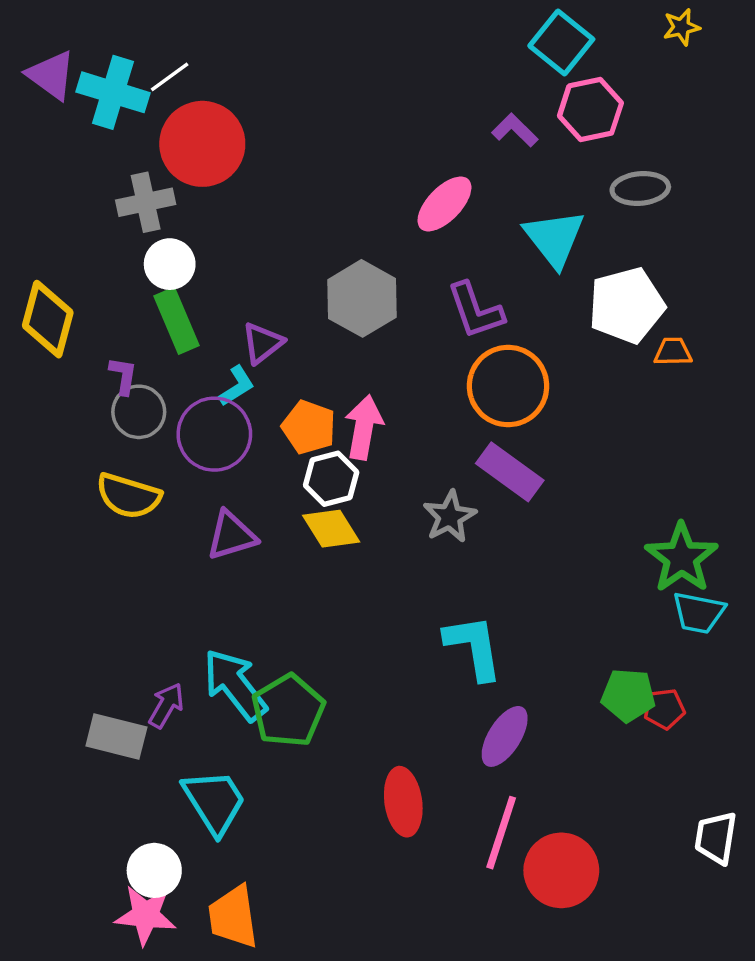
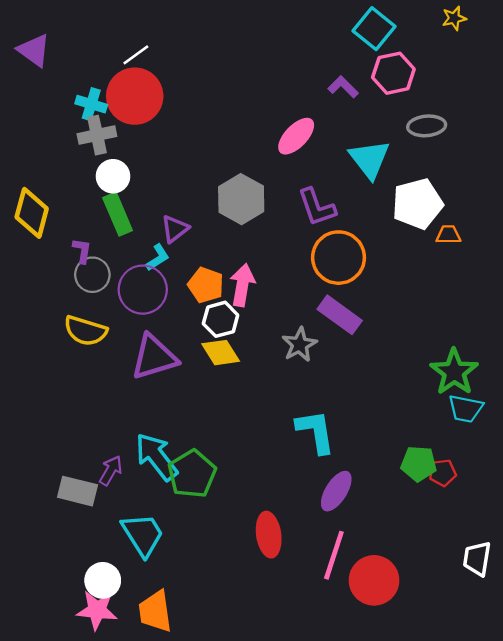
white line: (170, 77) -> (136, 55), moved
cyan cross: (113, 92) -> (91, 104), moved, size x0.7
purple triangle: (232, 535) -> (154, 357), size x1.4

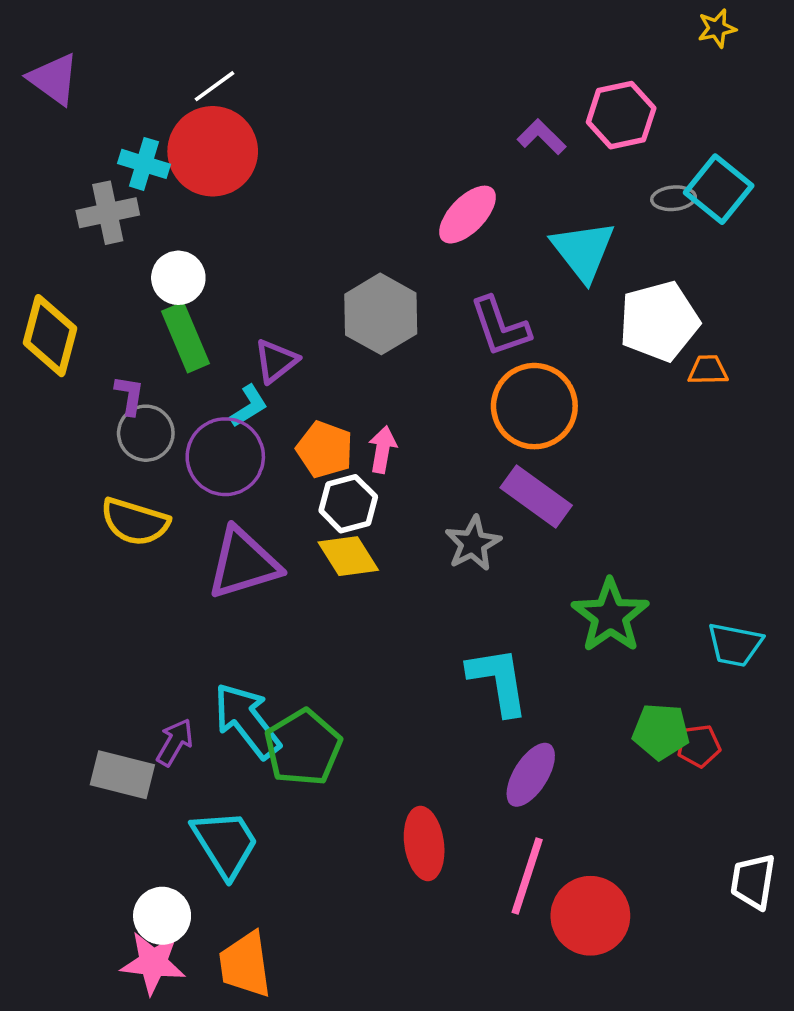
cyan square: (374, 29) -> (719, 189), moved
gray ellipse: (427, 126) -> (674, 198), size x0.7
gray cross: (97, 135) -> (108, 213), moved
pink arrow: (242, 285) -> (383, 449), size x0.7
green star: (454, 372) -> (610, 616), moved

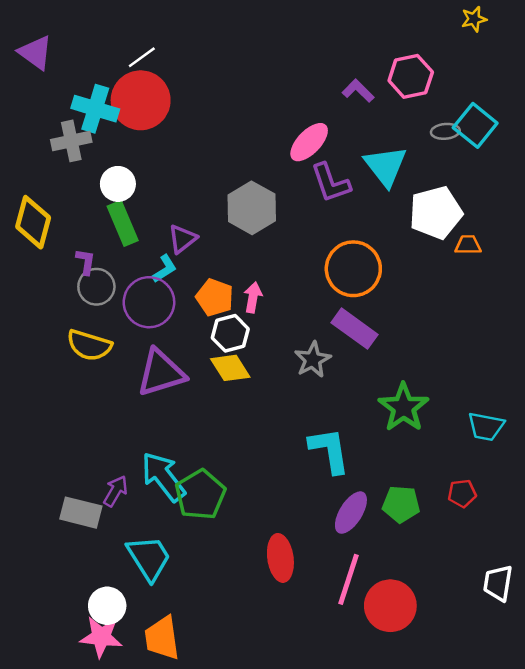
cyan cross: (144, 164) -> (95, 109), size x1.4
purple L-shape: (500, 327) -> (331, 183), moved
green pentagon: (661, 731) -> (401, 504), moved

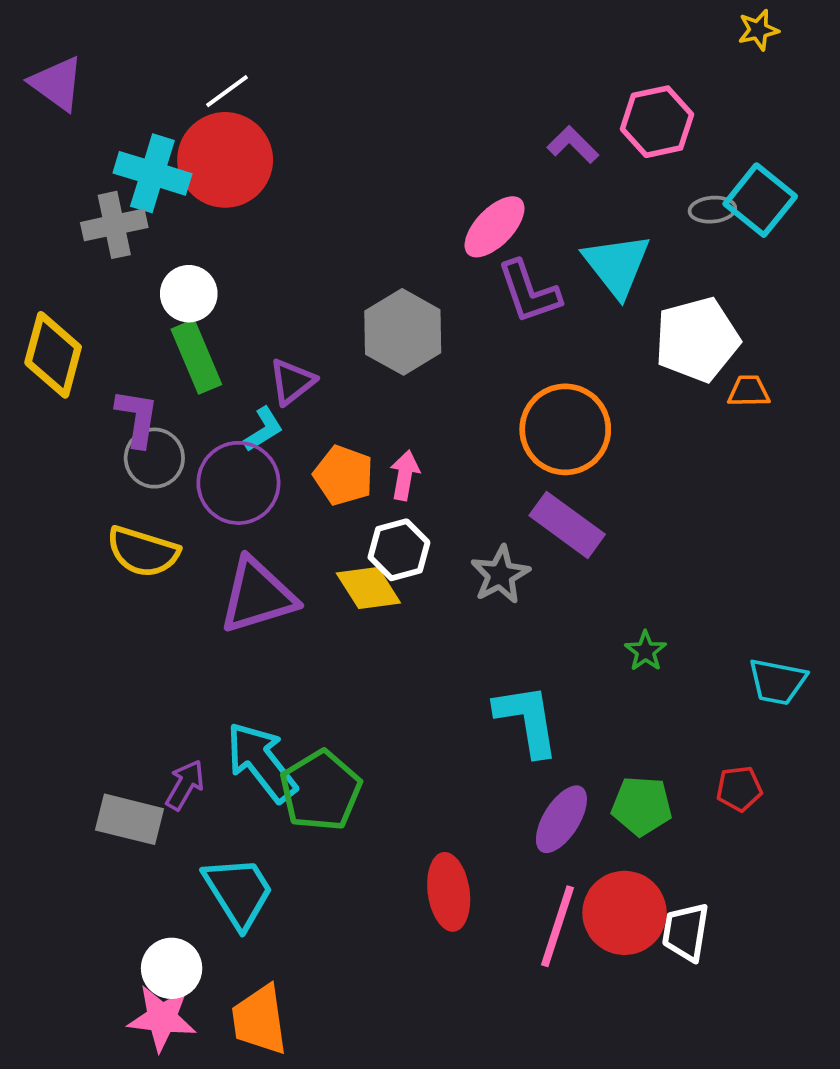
purple L-shape: (86, 262) -> (137, 418), size x1.4
white hexagon: (230, 333) -> (399, 550), moved
green star: (403, 407) -> (646, 651), size x0.5
white trapezoid: (498, 583) -> (686, 932), moved
red circle: (390, 606) -> (624, 913), moved

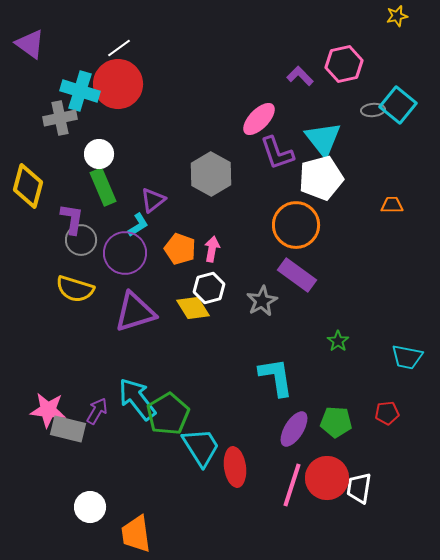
white pentagon: (697, 340) -> (321, 178), moved
cyan trapezoid: (238, 892) -> (201, 447), moved
pink star: (162, 1018) -> (48, 410), moved

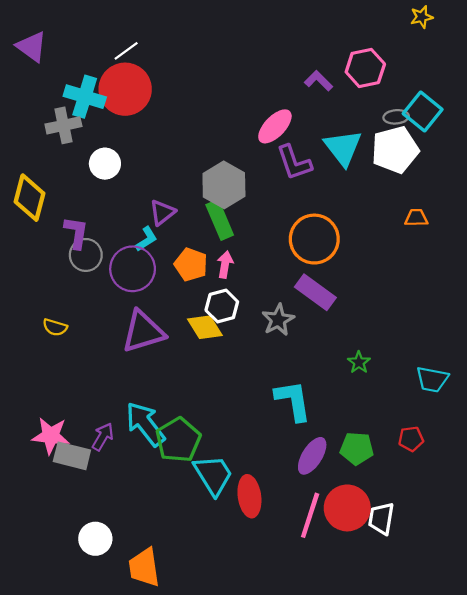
white pentagon: (321, 178) -> (395, 150), moved
green rectangle: (103, 187) -> (220, 220), moved
yellow semicircle: (75, 289) -> (55, 327), moved, size x0.6

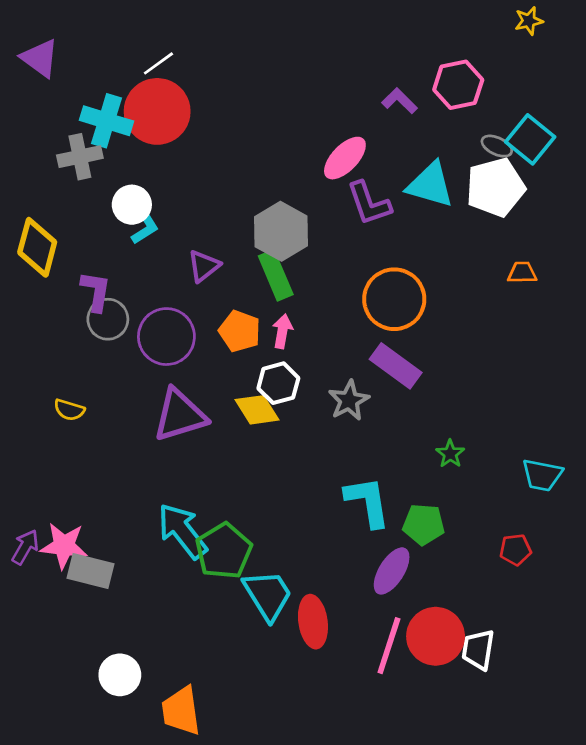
gray ellipse: (396, 117) -> (497, 146), turned 30
cyan triangle: (343, 148) -> (430, 185), turned -36
cyan L-shape: (146, 239) -> (145, 229), moved
purple arrow: (103, 437) -> (25, 547), moved
green pentagon: (357, 448) -> (424, 524), moved

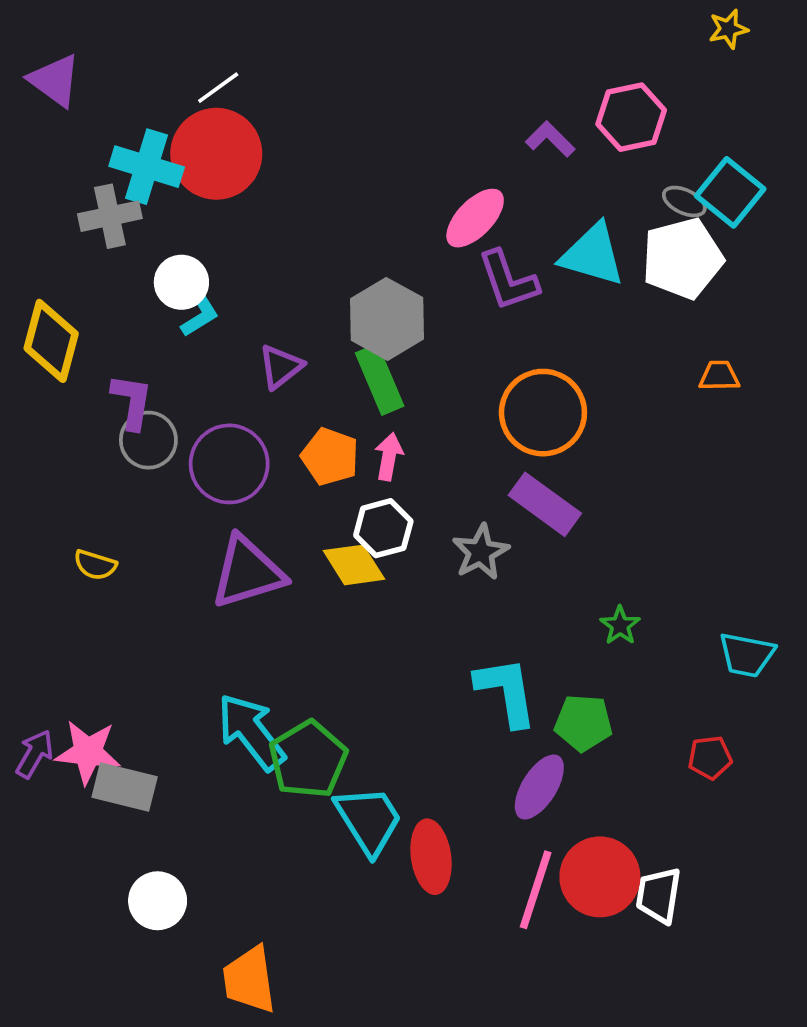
white circle: (120, 675) -> (158, 901), moved

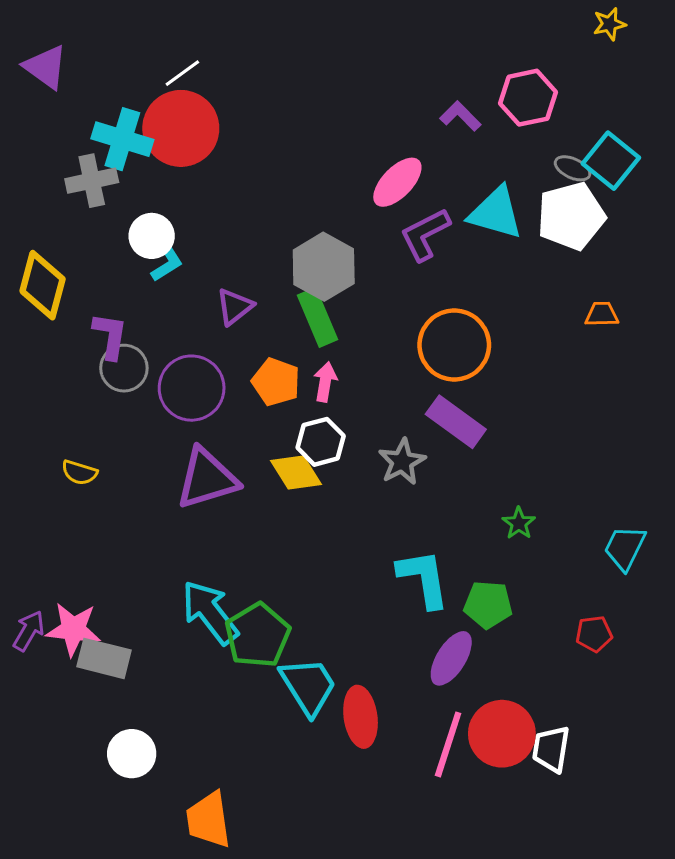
purple L-shape: (508, 280) -> (425, 234), turned 82
cyan trapezoid: (747, 655) -> (625, 548), turned 105

